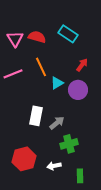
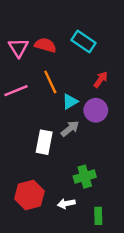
gray arrow: (57, 123) -> (70, 129), moved

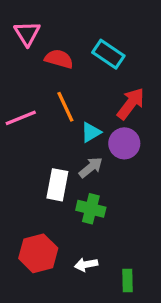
pink triangle: (18, 48) -> (27, 33), moved
red arrow: (101, 80) -> (131, 104), size x1.5
green cross: (85, 177) -> (91, 209), moved, turned 30

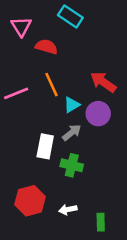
cyan rectangle: (108, 54) -> (70, 16), moved
red arrow: (131, 104) -> (103, 82), turned -92

